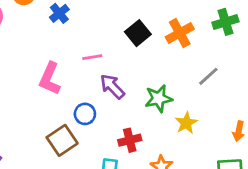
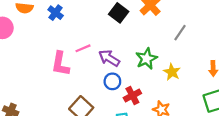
pink line: (92, 57) -> (83, 48), moved
blue circle: (85, 114) -> (112, 81), moved

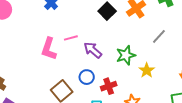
blue circle: (112, 81) -> (87, 77), moved

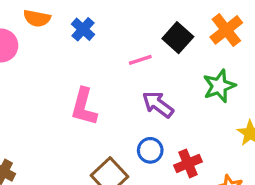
pink line: (71, 38) -> (140, 60), moved
green star: (126, 55) -> (219, 86), moved

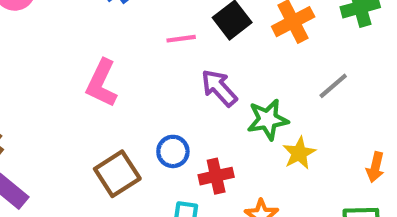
green star: (219, 86) -> (268, 120), moved
purple arrow: (158, 104) -> (219, 88), moved

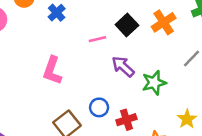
yellow star: (299, 153) -> (187, 119), moved

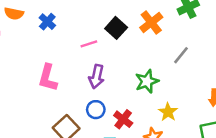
purple arrow: (123, 67) -> (97, 77), moved, turned -115
yellow star: (187, 119) -> (168, 112), moved
red cross: (126, 120) -> (123, 119), turned -30

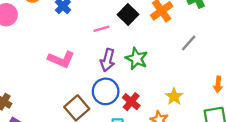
pink L-shape: (48, 78) -> (61, 59), turned -84
green star: (147, 81) -> (137, 59), moved, turned -30
blue circle: (96, 110) -> (106, 91), size x1.5

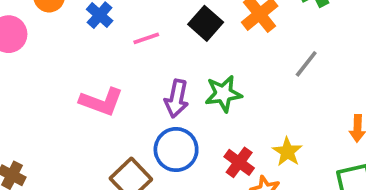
pink line: (101, 29) -> (146, 38), moved
green star: (137, 59) -> (223, 94), turned -30
red cross: (131, 102) -> (239, 162), moved

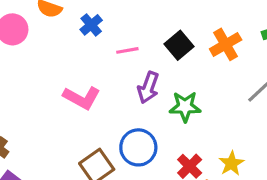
purple arrow: (177, 99) -> (148, 87), moved

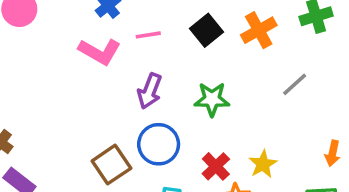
purple arrow: (148, 87) -> (150, 91), moved
pink L-shape: (82, 98) -> (100, 52), moved

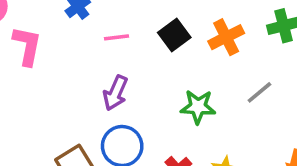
pink L-shape: (100, 52) -> (27, 46), moved, turned -111
green star: (212, 99) -> (198, 107), moved

